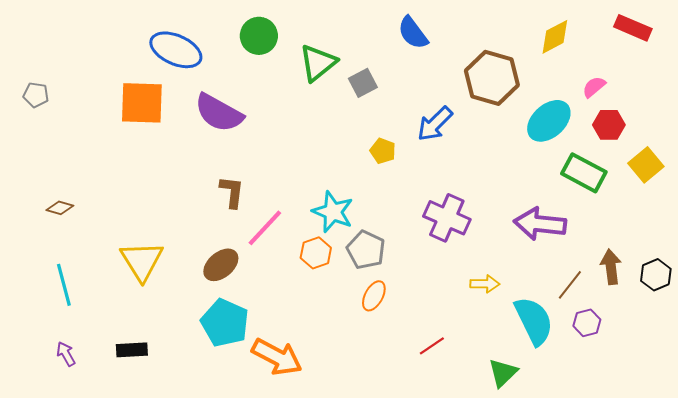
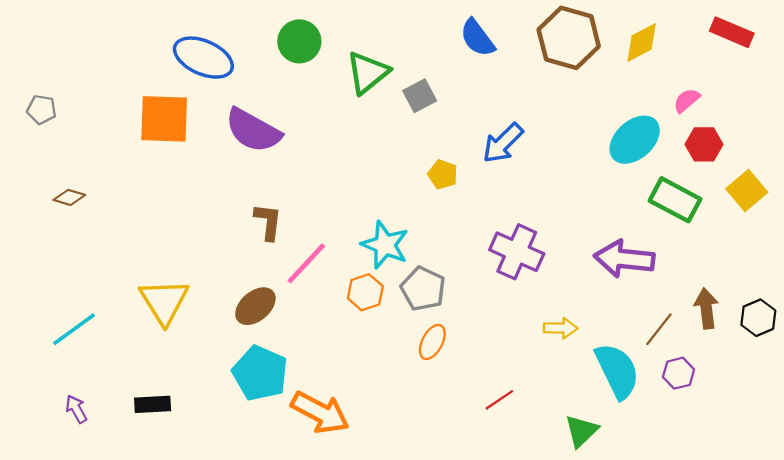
brown hexagon: (492, 78) -> (569, 38), moved
brown diamond: (60, 208) -> (69, 197), moved
cyan line: (64, 285) -> (74, 329), turned 69

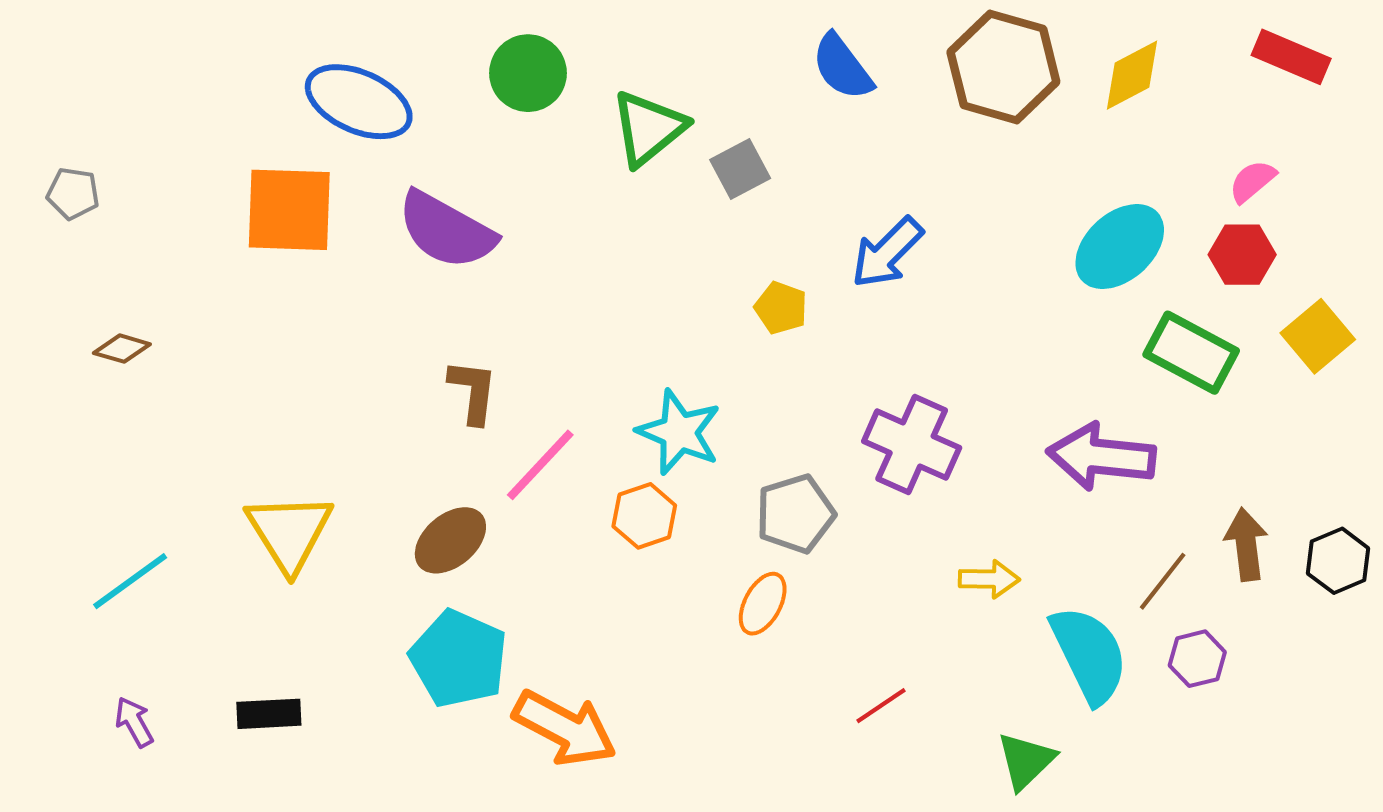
pink semicircle: (687, 100) -> (1252, 181), moved
gray pentagon: (423, 289) -> (795, 514), moved, turned 30

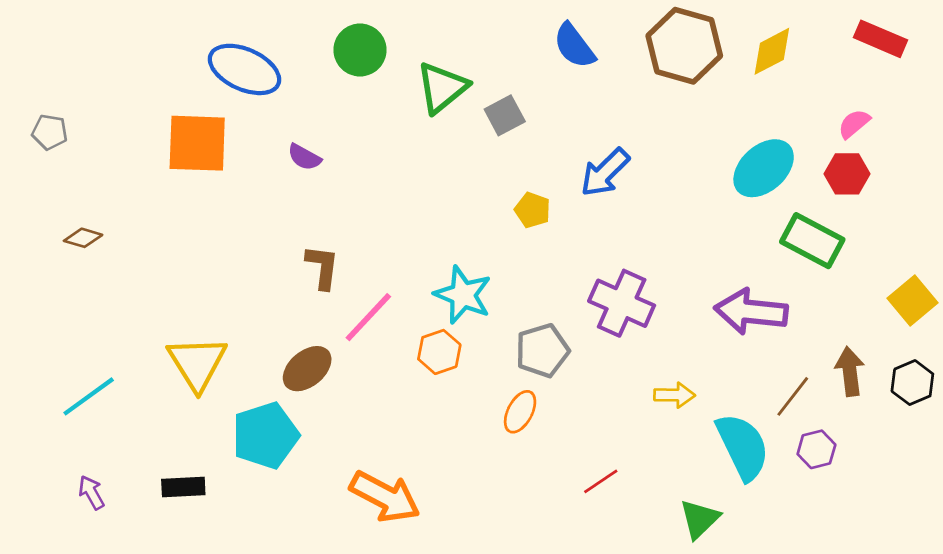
purple semicircle: (446, 230) -> (304, 157), size x0.5
yellow square: (1318, 336) -> (912, 300), moved
cyan pentagon: (459, 659) -> (265, 435), moved, turned 30

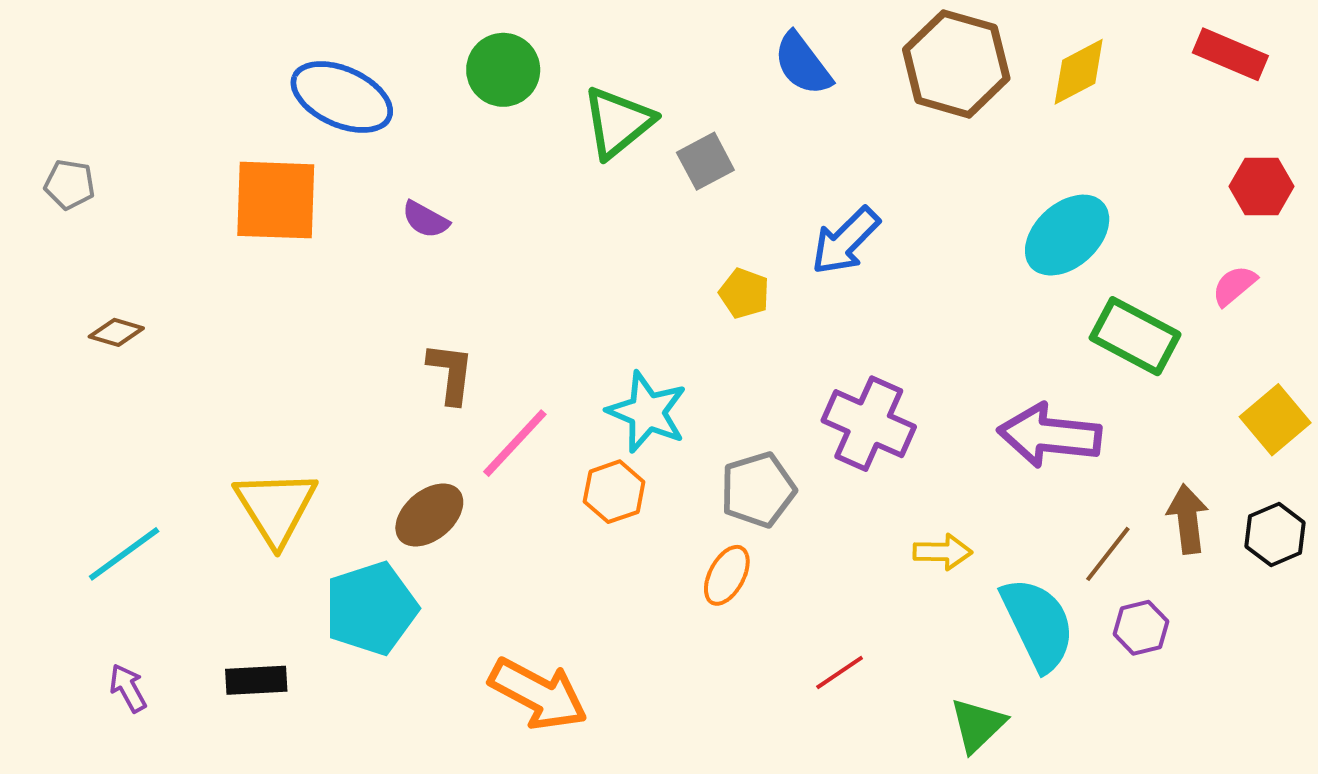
pink semicircle: (854, 124) -> (1234, 286), moved
red hexagon: (847, 174) -> (1261, 186), moved

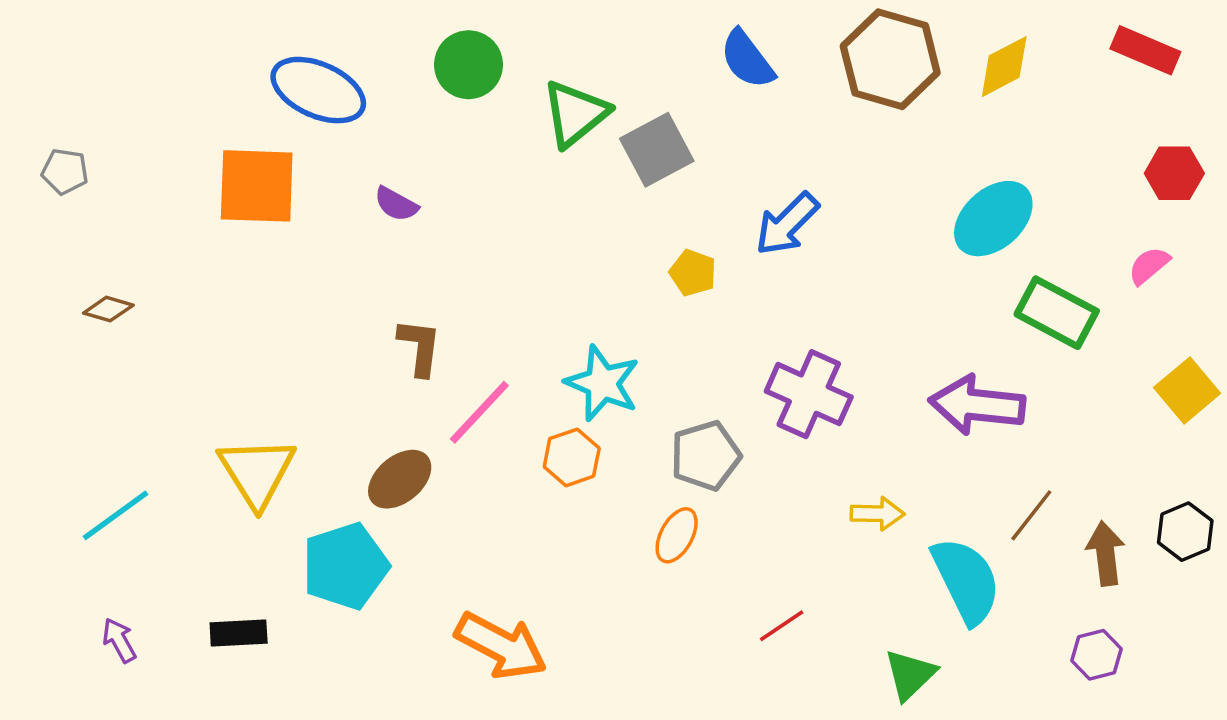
gray square: (705, 161) -> (657, 150), size x1.4
brown arrow: (1188, 519) -> (1106, 553), moved
black hexagon: (1275, 534) -> (1185, 532), moved
purple hexagon: (1141, 628) -> (1097, 655), moved

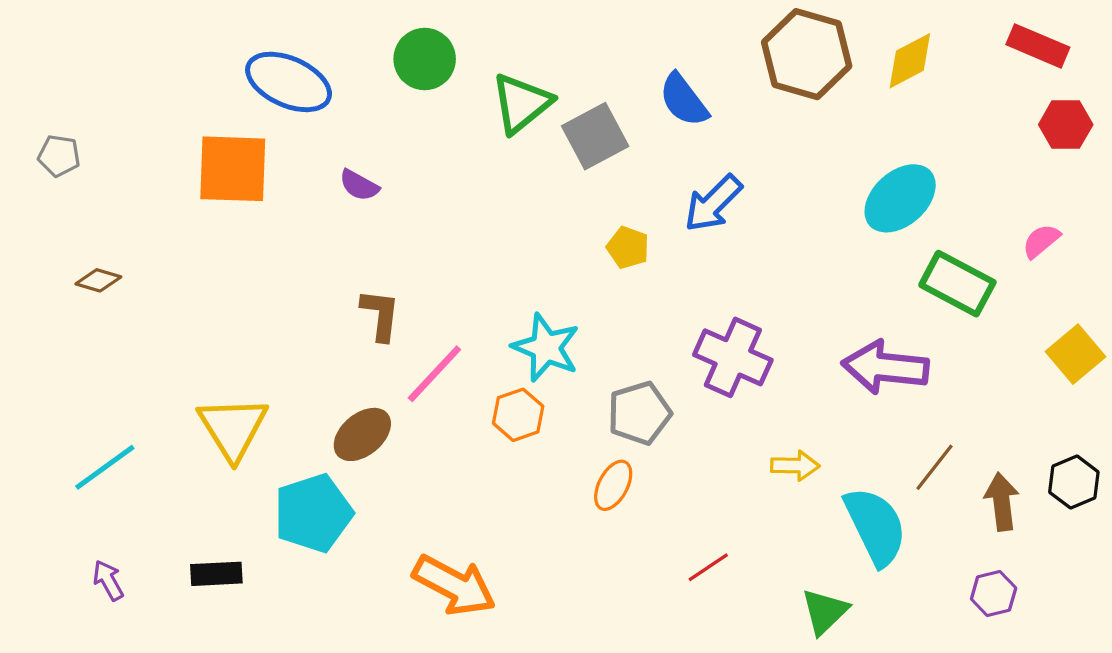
blue semicircle: (747, 59) -> (684, 100), moved
red hexagon: (1174, 173) -> (1066, 125), moved

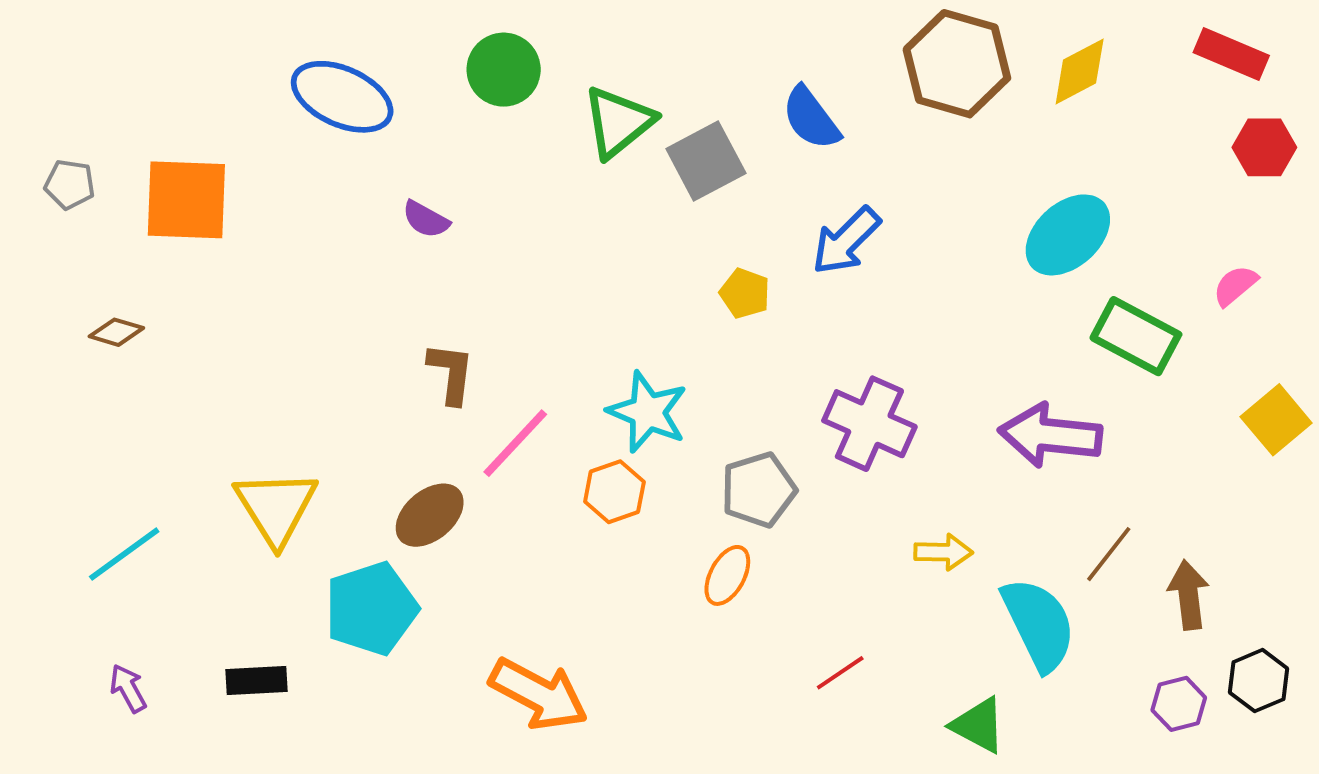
orange square: (233, 169) -> (186, 200), moved
black hexagon: (1074, 482) -> (1259, 681), moved
green triangle: (825, 612) -> (978, 725), turned -48

